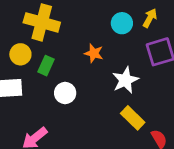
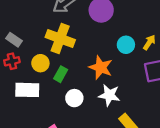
orange star: (94, 53) -> (101, 67), size x1.5
white star: (125, 80) -> (109, 95), moved, turned 30

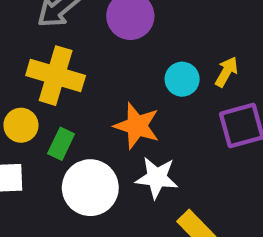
white circle: (74, 98) -> (90, 188), size x1.6

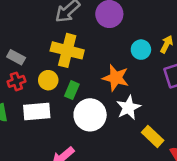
white star: (157, 178) -> (128, 108), turned -30

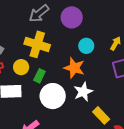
cyan circle: (141, 50) -> (86, 46), moved

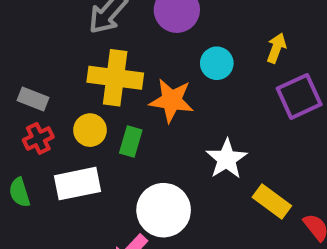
orange star: (74, 68) -> (172, 100), moved
white circle: (53, 96) -> (164, 210), moved

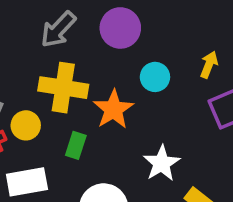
orange star: (172, 100) -> (113, 109), turned 30
yellow circle: (90, 130) -> (26, 125), moved

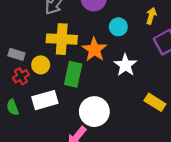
green rectangle: (76, 145) -> (73, 74), size x1.5
white star: (162, 163) -> (125, 65), moved

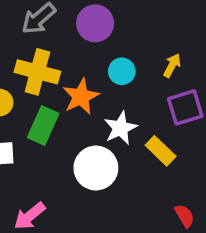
yellow rectangle: (155, 102) -> (161, 151), moved
white circle: (94, 112) -> (96, 168), moved

